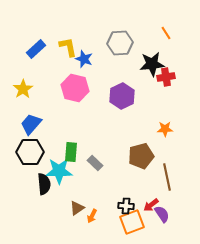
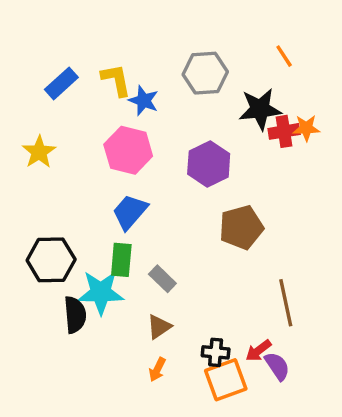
blue trapezoid: (31, 124) -> (130, 212), moved
orange star: (165, 129) -> (306, 128), moved
brown pentagon: (141, 156) -> (241, 227), moved
brown triangle: (77, 208) -> (159, 327), moved

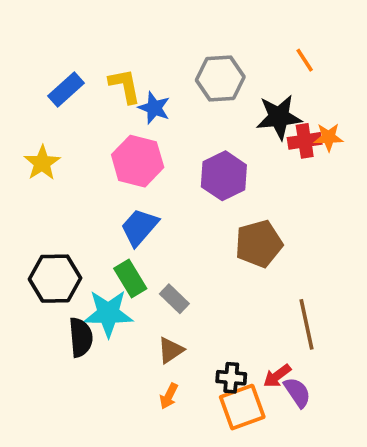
green rectangle: (121, 260) -> (130, 279), turned -36

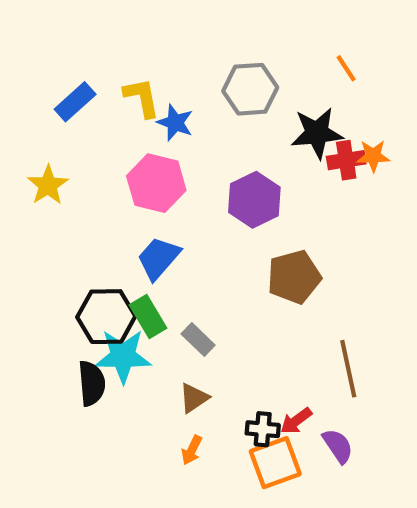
black hexagon: (55, 279) -> (106, 317), moved
red arrow: (277, 376) -> (296, 421), moved

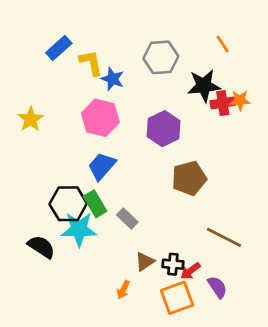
blue rectangle: (75, 102) -> (59, 48), moved
brown line: (348, 369) -> (224, 237), turned -51
black semicircle: (92, 383) -> (41, 247), moved, turned -52
brown triangle: (194, 398) -> (145, 262), moved
black cross: (263, 429) -> (173, 264), moved

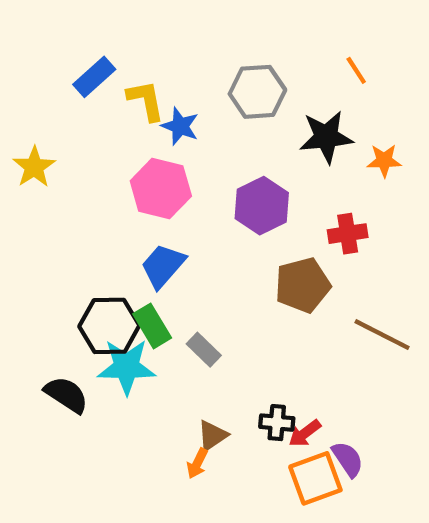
red cross: (223, 103) -> (348, 234), moved
yellow star: (31, 119) -> (34, 167), moved
brown line: (224, 237) -> (382, 335), moved
brown triangle: (145, 262) -> (212, 435), moved
orange square: (177, 298) -> (315, 478), moved

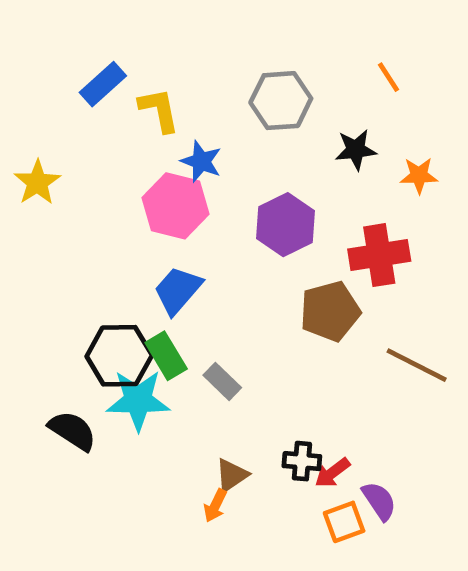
blue star: (180, 126) -> (201, 161), moved
black star: (326, 137) -> (356, 150), size x0.7
red cross: (348, 234) -> (379, 255), size x1.4
orange square: (315, 478) -> (344, 522), size x0.7

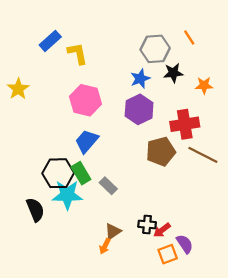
gray hexagon: (281, 101) -> (155, 49), moved
blue star: (201, 161) -> (140, 79), moved, turned 30
brown line: (417, 365) -> (203, 155), moved
black semicircle: (72, 431) -> (35, 210), turned 35

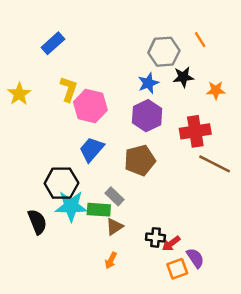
yellow L-shape: (78, 53) -> (69, 89), moved, turned 30
brown pentagon: (161, 152) -> (140, 160), moved
green rectangle: (81, 173) -> (99, 210), moved, turned -55
brown triangle: (113, 231) -> (114, 227), moved

